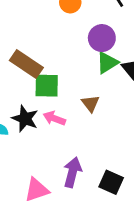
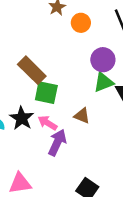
brown triangle: (90, 103) -> (82, 116), turned -42
purple arrow: (72, 172) -> (57, 142), moved

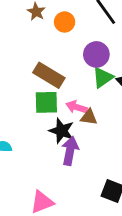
brown rectangle: (32, 70) -> (49, 75), moved
black star: (22, 118) -> (62, 131), moved
pink arrow: (48, 123) -> (77, 107), moved

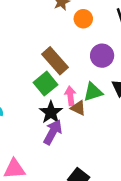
green triangle: (103, 78) -> (93, 92), moved
green square: (46, 102) -> (46, 84), turned 35
pink arrow: (77, 107) -> (70, 96), turned 48

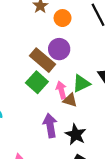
purple circle: (102, 56) -> (59, 49), moved
black star: (51, 112) -> (76, 134), moved
purple arrow: (53, 132) -> (50, 126), turned -30

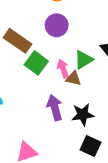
brown rectangle: (42, 60) -> (18, 41), moved
black star: (76, 134) -> (83, 115), turned -30

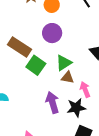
green triangle: (84, 60) -> (64, 63), moved
pink arrow: (63, 69) -> (85, 89), moved

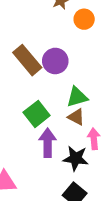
purple circle: (52, 33) -> (55, 61), moved
green square: (36, 65) -> (37, 114), moved

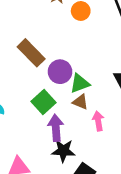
purple circle: (55, 61) -> (60, 72), moved
black star: (76, 158) -> (63, 151), moved

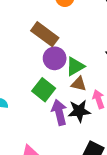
brown rectangle: (31, 53) -> (45, 34), moved
black star: (63, 151) -> (79, 111), moved

